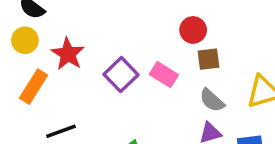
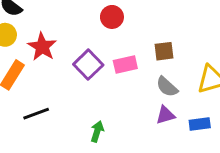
red circle: (193, 30) -> (112, 17), moved
pink rectangle: (164, 75) -> (125, 65), turned -45

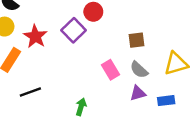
purple square: (88, 65) -> (74, 30), moved
pink rectangle: (125, 65) -> (111, 70), moved, turned 72

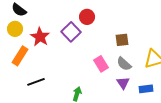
purple triangle: (138, 93) -> (123, 83), turned -48

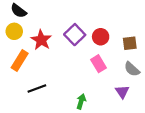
red circle: (87, 17) -> (101, 37), moved
pink rectangle: (101, 64) -> (98, 64), moved
purple triangle: (123, 83) -> (122, 92), moved

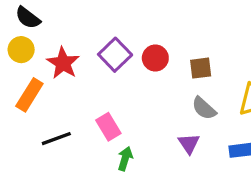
pink rectangle: (98, 64) -> (108, 127), moved

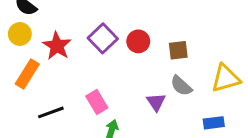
purple triangle: (189, 144) -> (156, 102), moved

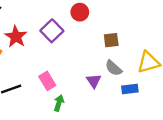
red circle: (138, 41) -> (80, 12), moved
blue rectangle: (214, 123) -> (130, 89), moved

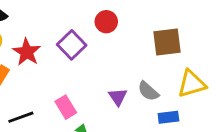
brown square: (111, 40) -> (167, 42), moved, size x1.5
purple triangle: (94, 81) -> (118, 97), moved

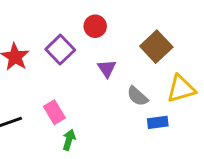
brown square: (167, 42) -> (156, 47), turned -36
purple triangle: (118, 97) -> (107, 68), moved

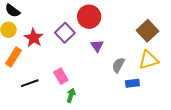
red circle: (95, 26) -> (89, 17), size x1.5
brown square: (156, 47) -> (148, 31), moved
gray semicircle: (137, 96) -> (118, 65), turned 77

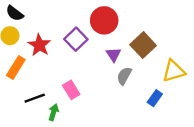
brown square: (148, 31) -> (143, 45), moved
gray semicircle: (118, 65) -> (124, 76), moved
blue rectangle: (132, 83) -> (155, 98), turned -48
green arrow: (71, 95) -> (54, 112), moved

